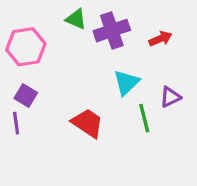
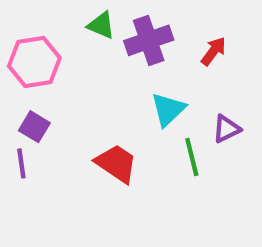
red arrow: (161, 39) -> (213, 51), turned -30

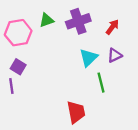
green triangle: (101, 25) -> (47, 20), moved, turned -42
purple triangle: (226, 129) -> (115, 55), moved
red trapezoid: (116, 163) -> (76, 112), moved, turned 45

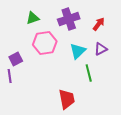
green triangle: (47, 20) -> (33, 18), moved
pink hexagon: (18, 33) -> (45, 43), moved
purple square: (18, 67) -> (16, 59), turned 32

